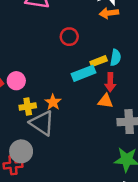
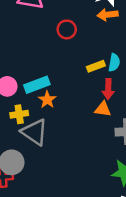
red circle: (69, 37) -> (67, 29), moved
cyan rectangle: (83, 73) -> (37, 85), moved
orange star: (53, 102) -> (47, 100), moved

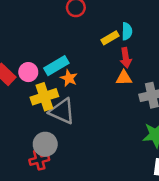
yellow cross: (19, 114) -> (44, 97), size x1.5

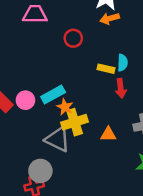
yellow rectangle: (110, 38) -> (106, 69), turned 42
orange triangle: (124, 78) -> (108, 134), moved
yellow cross: (44, 97) -> (75, 122), moved

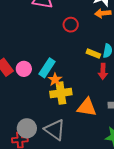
cyan rectangle: (53, 94) -> (47, 68), turned -36
orange triangle: (108, 134) -> (87, 107), size x1.5
gray triangle: (58, 139) -> (55, 130), moved

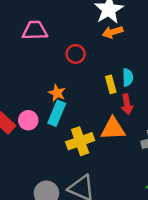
yellow rectangle: (93, 54) -> (111, 84), turned 64
orange star: (55, 80) -> (57, 93), moved
orange triangle: (87, 107) -> (113, 129), moved

